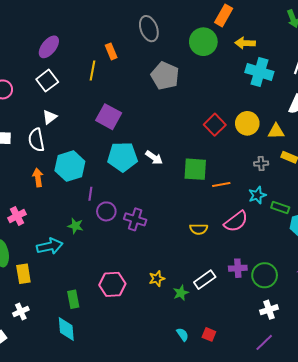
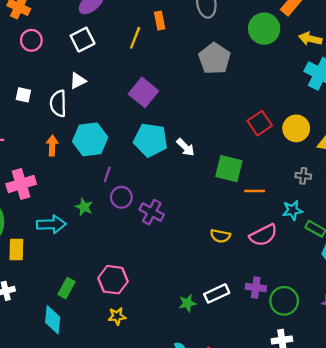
pink cross: (17, 216) -> (21, 184), size x1.4
yellow star: (157, 279) -> (117, 316), moved
green rectangle: (73, 299) -> (66, 288), turned 30

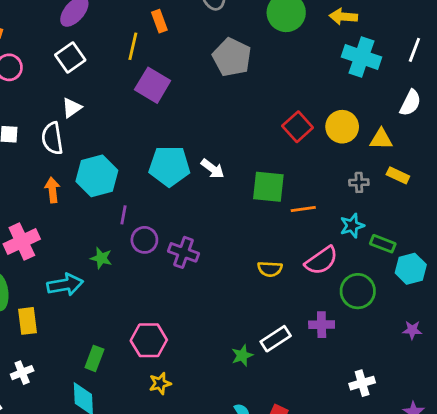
purple square: (143, 92) -> (153, 85), moved
green circle: (284, 301) -> (358, 291), moved

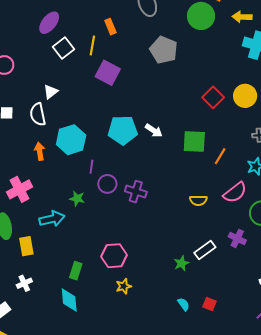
white square: (70, 57) -> (63, 48), moved
orange line: (303, 209) -> (220, 156), turned -48
purple cross: (322, 325) -> (237, 238), turned 30

